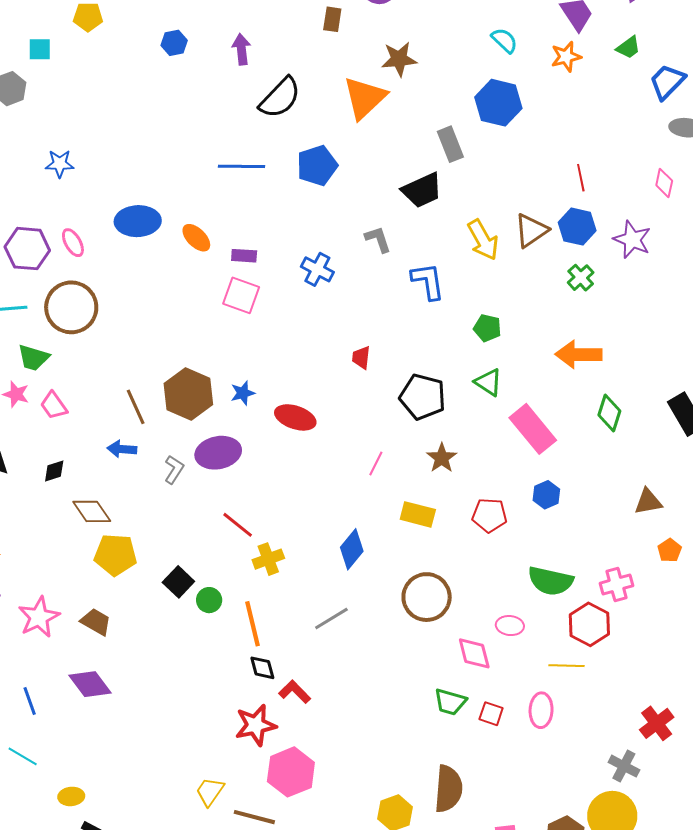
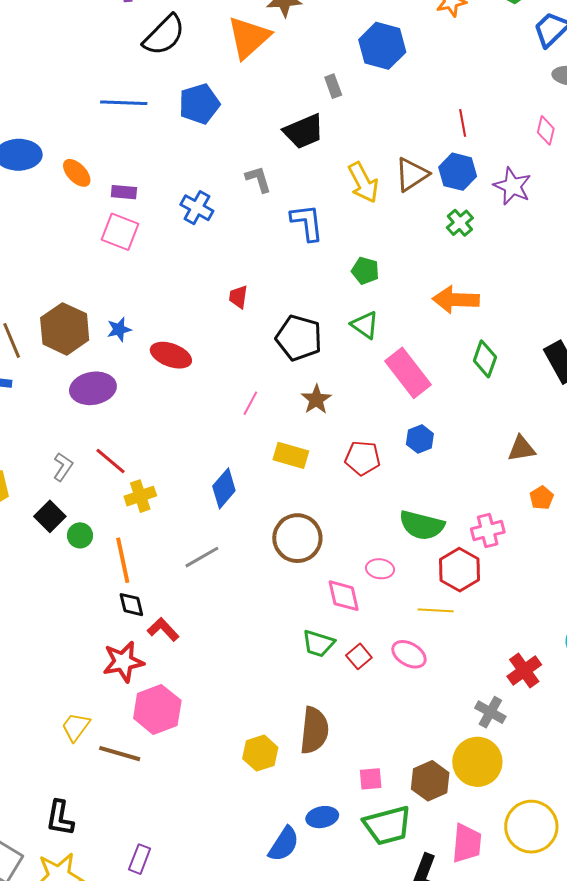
gray rectangle: (450, 144) -> (333, 86), size x0.7
gray L-shape: (174, 470) -> (63, 467), moved
pink ellipse: (541, 710) -> (409, 654), turned -64
red square: (491, 714) -> (359, 656), turned 30

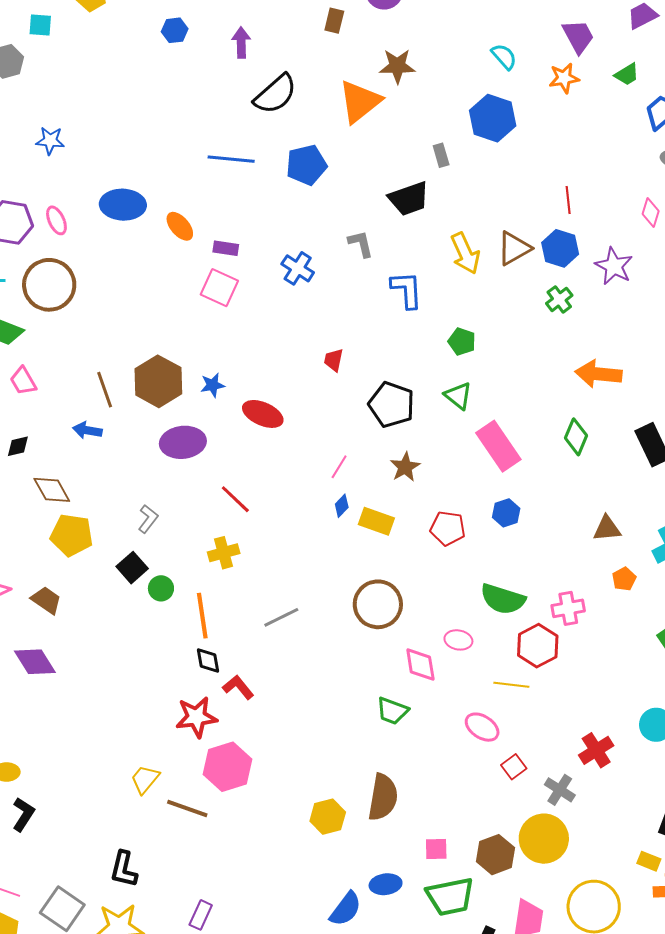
orange arrow: (456, 300) -> (598, 374), moved
red line: (111, 461) -> (235, 499), moved
blue diamond: (224, 488) -> (342, 506), moved, size x0.6
red square: (359, 656) -> (514, 767), moved

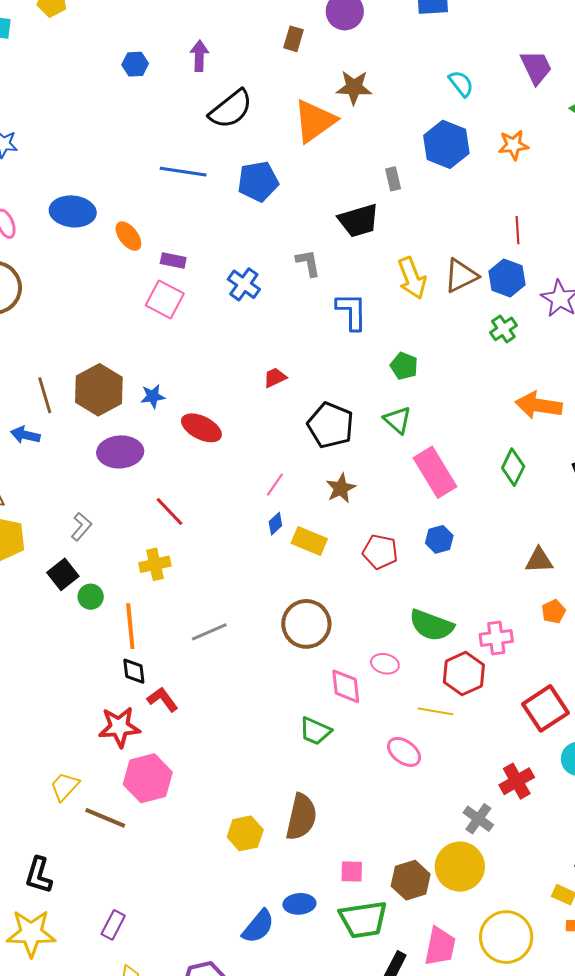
blue hexagon: (175, 30) -> (135, 64), moved
orange star: (564, 78) -> (513, 145), moved
red trapezoid: (334, 360) -> (275, 378), turned 50
red square: (514, 767) -> (545, 708), moved, size x1.8

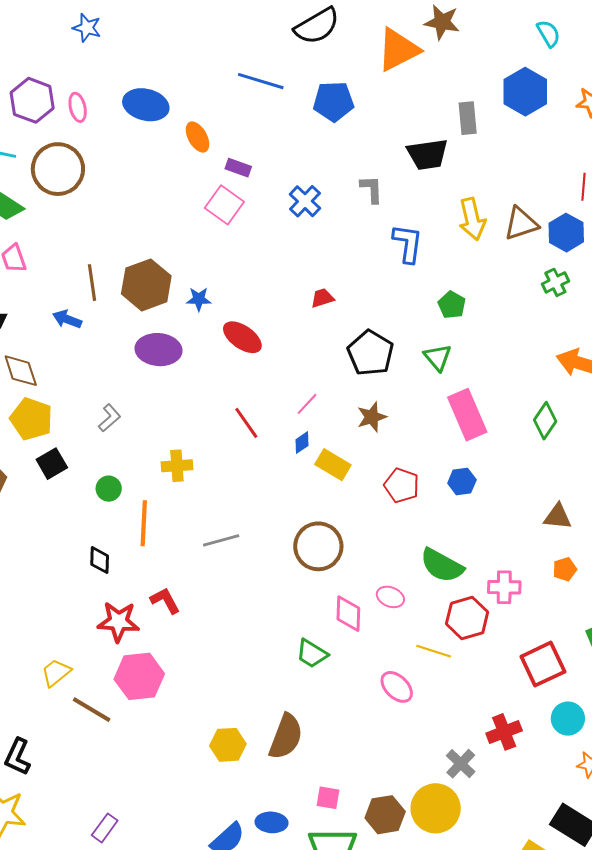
gray rectangle: (393, 179) -> (468, 118), size x1.4
red line: (170, 511) -> (246, 423), moved
black square: (63, 574) -> (52, 464), moved
black diamond: (134, 671) -> (100, 560), moved
purple rectangle: (113, 925) -> (105, 828), moved

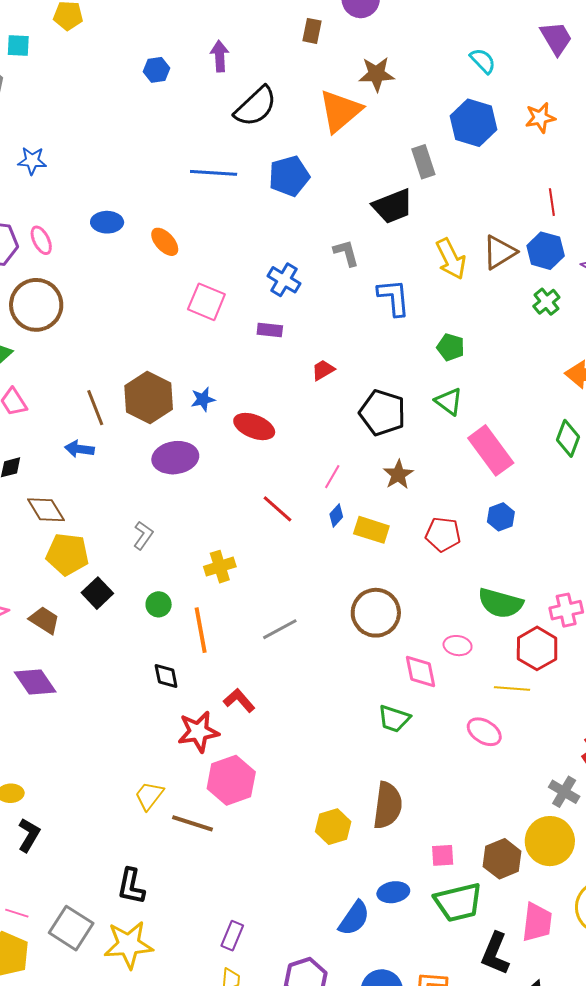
blue ellipse: (146, 105) -> (107, 222), size x0.7
purple rectangle: (238, 168) -> (270, 330), moved

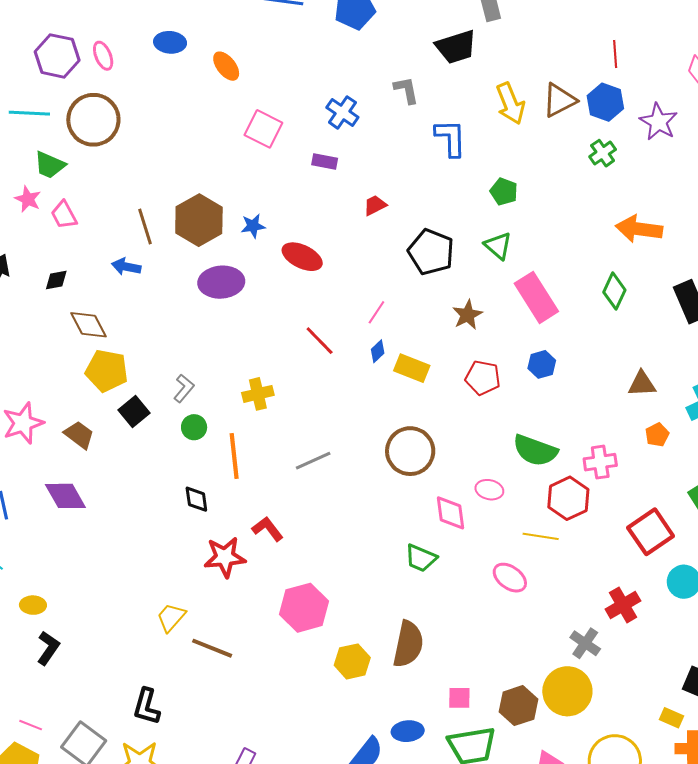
brown star: (398, 475) -> (467, 315), moved
gray L-shape: (143, 535) -> (184, 388), moved
pink hexagon: (231, 780) -> (304, 608), moved

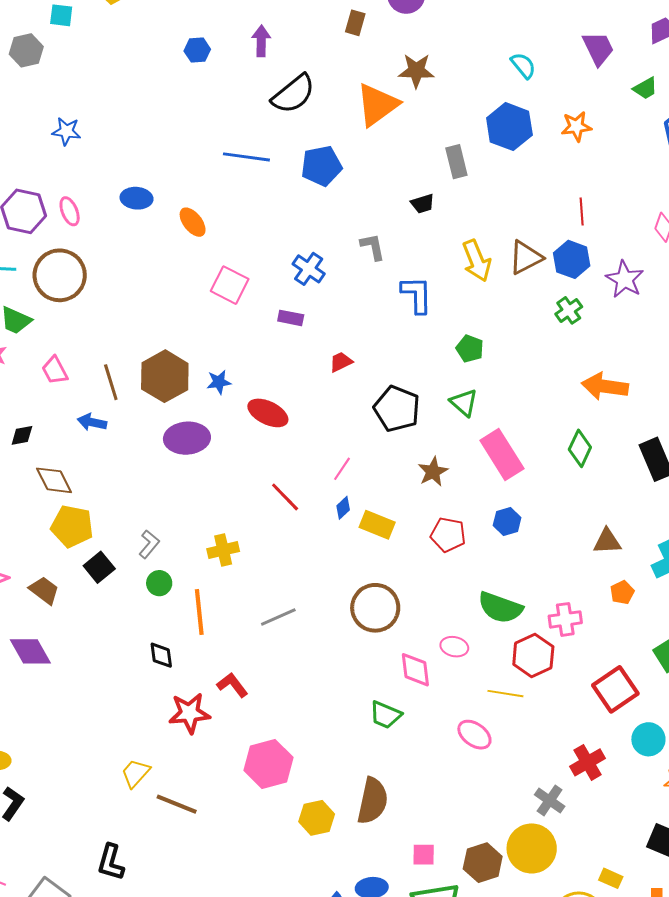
black trapezoid: (456, 47) -> (423, 204), size x0.6
pink trapezoid: (64, 215) -> (55, 370), moved
yellow rectangle: (672, 718) -> (611, 878), moved

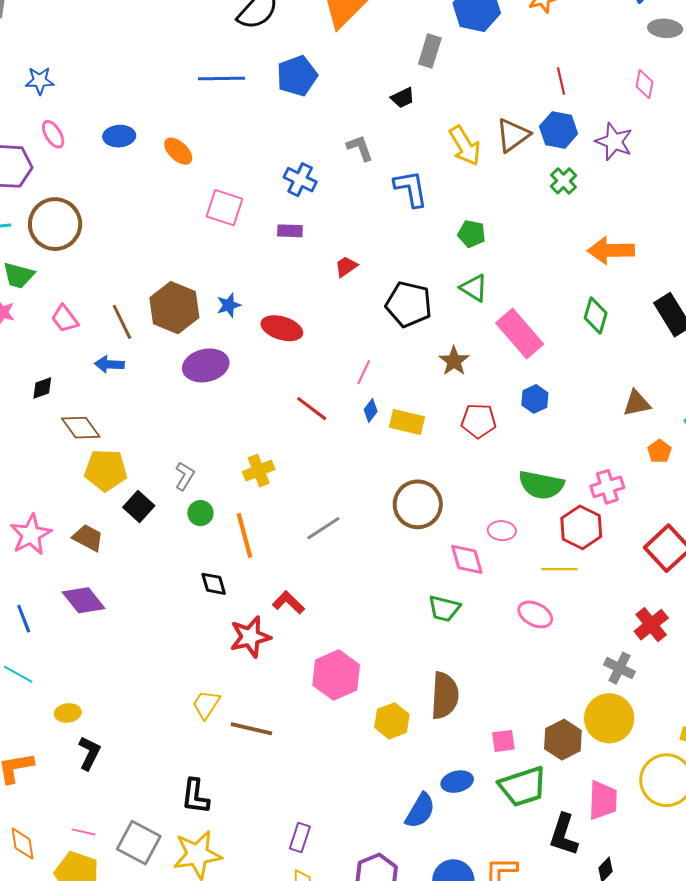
gray rectangle: (456, 162) -> (430, 51), turned 40
pink ellipse: (70, 211) -> (53, 134), moved

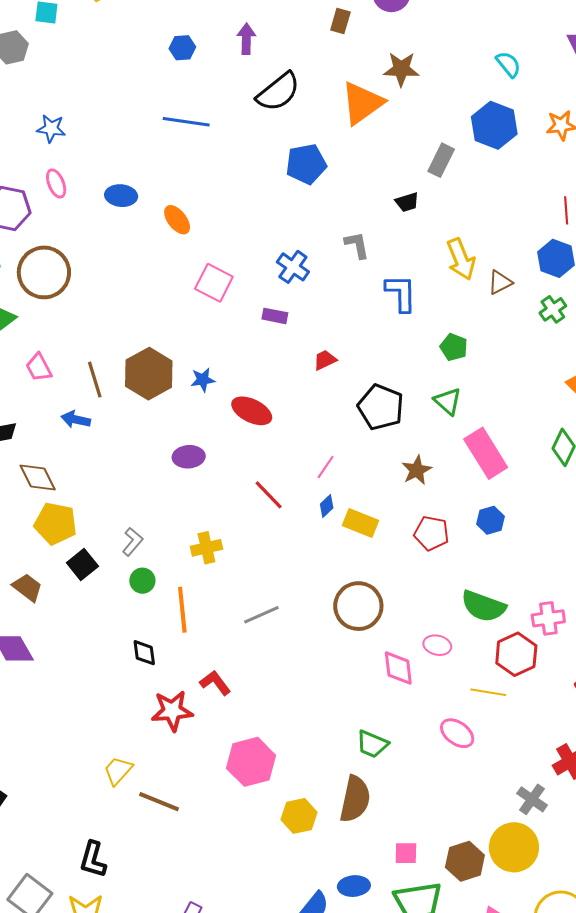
blue line: (222, 79) -> (186, 122), moved
brown triangle: (513, 135) -> (500, 282), moved, size x0.7
purple ellipse: (206, 365) -> (189, 457), moved, size x0.7
green trapezoid: (444, 608) -> (372, 744), moved

